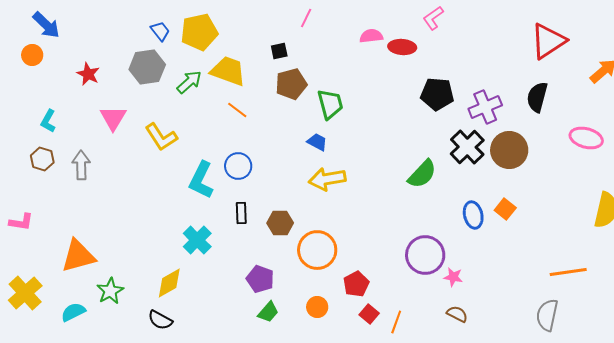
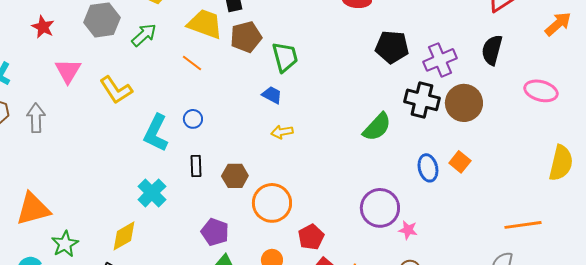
yellow trapezoid: (228, 71) -> (205, 24), moved
black cross: (467, 147) -> (422, 100), turned -32
blue circle: (238, 166) -> (193, 119), size x0.7
yellow arrow: (327, 179) -> (282, 132), size x0.6

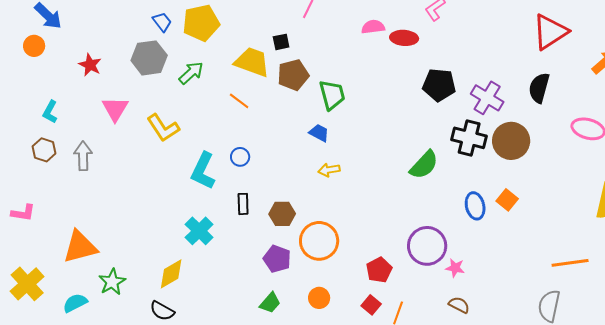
purple cross: (440, 60) -> (487, 98), turned -36
purple pentagon: (215, 232) -> (277, 259), moved
red pentagon: (311, 237) -> (379, 270), moved

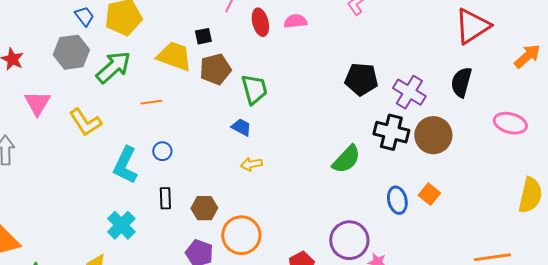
red ellipse: (404, 38) -> (260, 22), moved, turned 72
green arrow: (191, 73) -> (113, 67), size x1.4
orange line: (239, 101) -> (151, 102), moved, turned -45

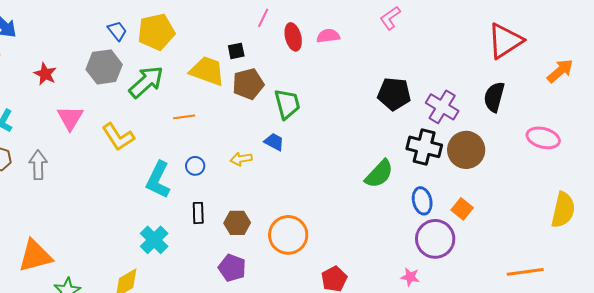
yellow arrow: (251, 164) -> (241, 159), moved
blue ellipse: (397, 200) -> (422, 201), moved
orange circle: (241, 235) -> (288, 235), moved
purple circle: (349, 240) -> (435, 239), moved

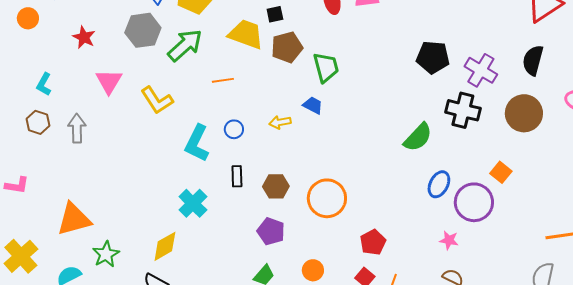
brown circle: (466, 150) -> (524, 113), moved
blue ellipse: (422, 201) -> (439, 184), moved, turned 40

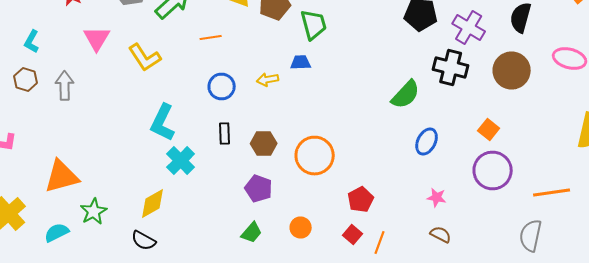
blue trapezoid: (313, 105) -> (301, 62), turned -30
blue circle: (234, 129) -> (222, 86), size x1.4
cyan L-shape: (197, 143) -> (163, 122), moved
purple circle: (474, 202) -> (493, 170), moved

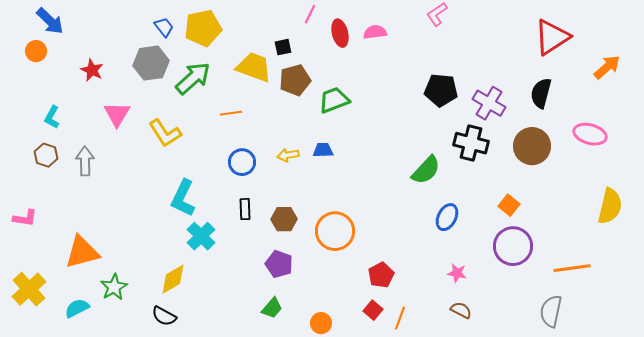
green trapezoid: (314, 24) -> (334, 100), turned -96
blue trapezoid: (301, 62) -> (323, 150), moved
orange circle: (301, 228) -> (321, 323), moved

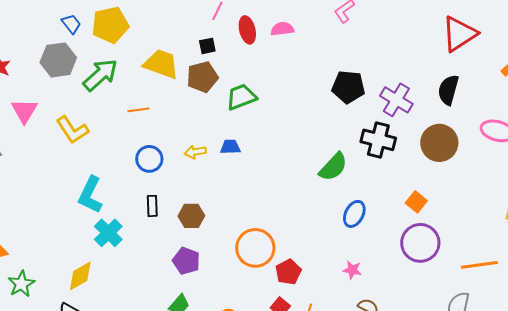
black square: (283, 47) -> (207, 46), moved
orange circle: (335, 231) -> (255, 248), moved
pink star: (457, 273) -> (352, 270), moved

